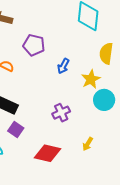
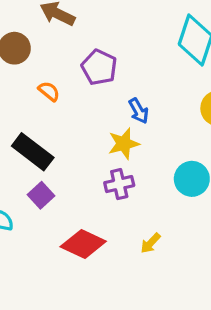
blue arrow: (63, 66) -> (139, 111), turned -70
yellow star: (91, 79) -> (124, 144), moved

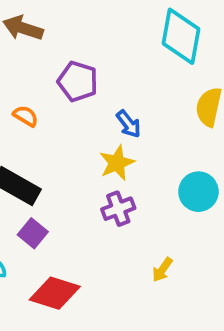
red diamond: (83, 244) -> (55, 293), moved

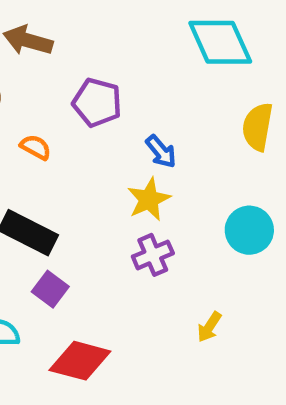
cyan diamond: (181, 36) -> (220, 42), turned -32

